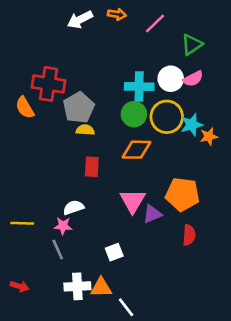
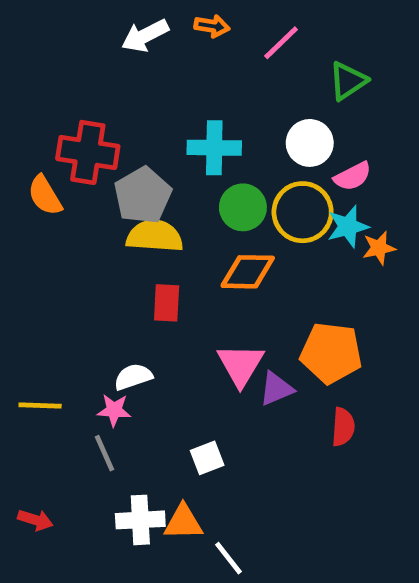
pink semicircle: (193, 79) -> (353, 176), moved
cyan cross: (139, 87) -> (214, 148), moved
yellow semicircle: (85, 130) -> (155, 236), size x1.6

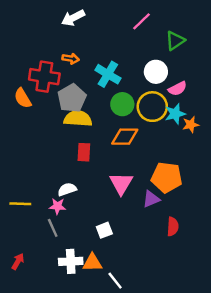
orange arrow: (212, 26) -> (71, 59), moved
cyan cross: (214, 148) -> (108, 74), turned 30
purple triangle: (276, 389) -> (151, 199), moved
red semicircle: (343, 427) -> (173, 227), moved
red arrow: (35, 520) -> (18, 261), turned -77

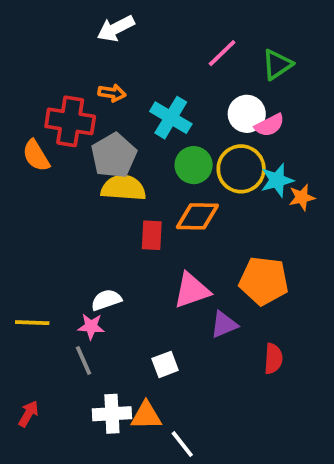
pink line: (142, 21) -> (222, 53), moved
pink semicircle: (178, 89) -> (270, 125), moved
red rectangle: (84, 152) -> (152, 235), moved
pink triangle: (121, 183) -> (192, 290), turned 40
purple triangle: (151, 199) -> (224, 325), moved

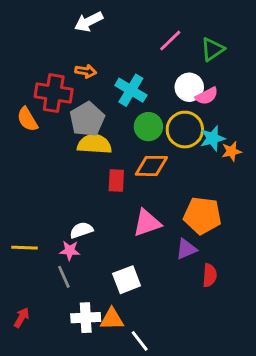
purple triangle: (224, 325) -> (186, 249), moved
white square: (165, 364) -> (127, 280), size x1.4

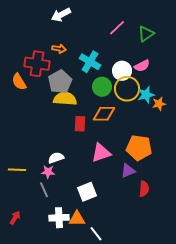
white circle: (189, 87) -> (122, 71), moved

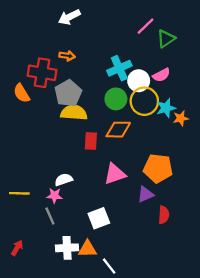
pink line: (117, 28) -> (145, 26), moved
cyan cross: (90, 62) -> (119, 68), moved, turned 35

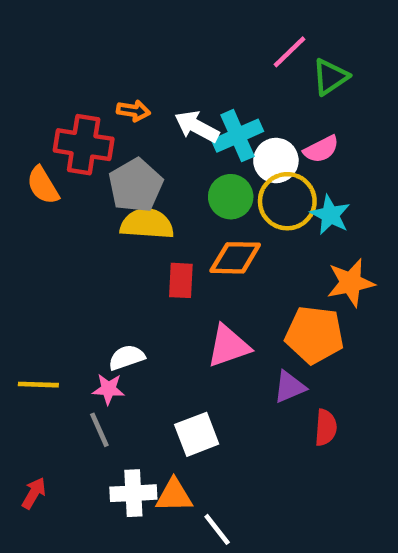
white arrow: (69, 17) -> (197, 127), moved, turned 55
cyan star: (166, 108) -> (330, 215), turned -30
orange star: (181, 118) -> (351, 283), moved, size x1.5

